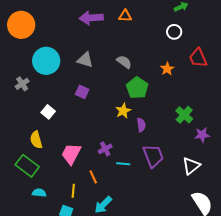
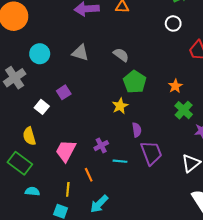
cyan circle: (46, 61) -> (40, 54), size x0.7
orange star: (167, 69) -> (175, 86), moved
gray cross: (22, 84) -> (15, 78), size x1.5
purple square: (82, 92) -> (64, 92), moved, turned 32
purple semicircle: (141, 125) -> (137, 130), moved

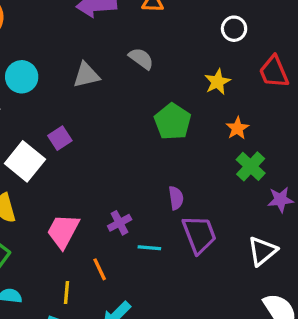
gray triangle: (80, 53) -> (86, 75), turned -30
gray semicircle: (121, 55) -> (141, 59), moved
yellow star: (120, 106) -> (217, 82), moved
white square: (42, 107) -> (25, 161), size x1.6

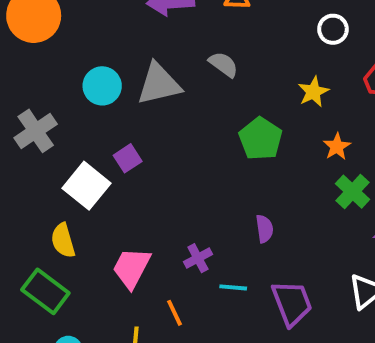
gray triangle: (86, 75) -> (159, 84), size x1.4
cyan circle: (22, 77) -> (102, 86), moved
purple trapezoid: (199, 234) -> (292, 303), moved

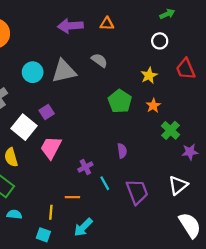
orange star: (337, 147) -> (153, 106), moved
pink trapezoid: (131, 268) -> (51, 148), moved
cyan line: (233, 287) -> (105, 183), turned 56
orange line: (175, 313) -> (72, 197), turned -64

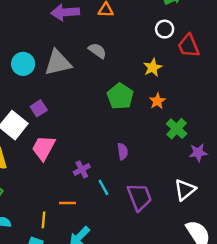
red trapezoid: (186, 69) -> (189, 46), moved

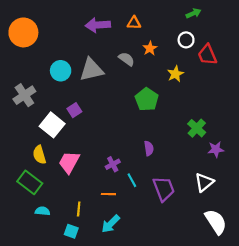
orange star: (157, 101) -> (150, 48), moved
pink trapezoid: (43, 148) -> (69, 162), moved
orange line: (67, 203) -> (108, 194), moved

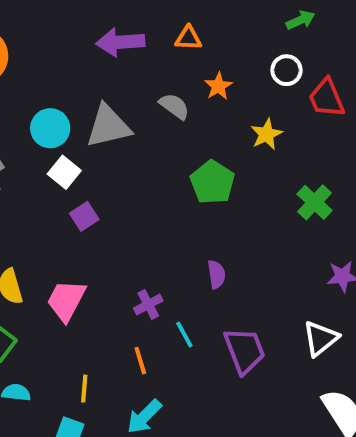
purple square: (74, 110) -> (84, 216), moved
white square: (52, 125) -> (64, 172), moved, size x0.7
green cross: (197, 128) -> (315, 202), moved
orange line: (108, 194) -> (140, 361), turned 72

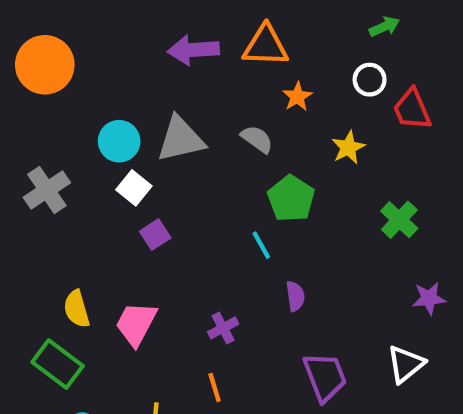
orange triangle: (188, 38) -> (266, 46), size x1.6
gray semicircle: (174, 106) -> (257, 139), moved
cyan line: (184, 334) -> (261, 245), moved

